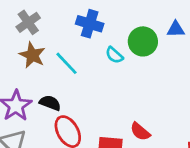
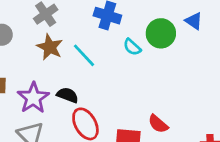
blue triangle: (176, 29) -> (194, 21), turned 36

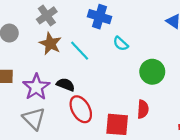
green circle: (161, 33) -> (152, 72), moved
red semicircle: (158, 124) -> (143, 109), turned -126

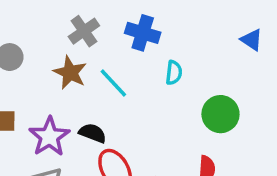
gray cross: (47, 15) -> (84, 31), moved
cyan semicircle: (121, 44) -> (174, 73), turned -126

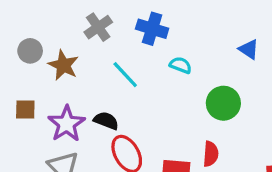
blue triangle: (252, 40) -> (249, 49), moved
brown star: (70, 73) -> (63, 65), moved
cyan semicircle: (174, 73) -> (181, 65), turned -75

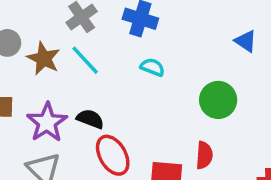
cyan semicircle: (181, 65) -> (152, 67), moved
cyan line: (125, 75) -> (85, 60), moved

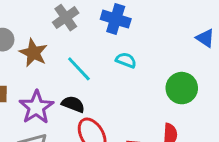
cyan line: (85, 60) -> (79, 69), moved

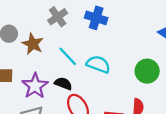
cyan semicircle: (126, 60) -> (98, 64), moved, size x1.5

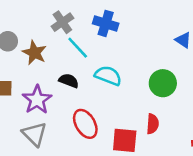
cyan line: (68, 56) -> (78, 48), moved
black semicircle: (63, 84) -> (69, 81), moved

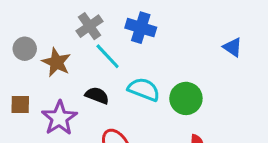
green circle: (163, 83) -> (186, 98), moved

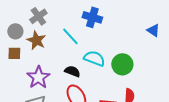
gray cross: (90, 26) -> (38, 16), moved
black semicircle: (97, 95) -> (72, 71), moved
brown square: (20, 104) -> (14, 53), moved

